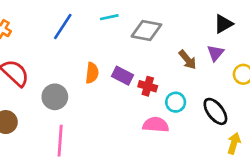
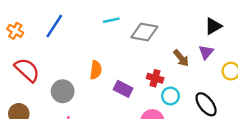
blue line: (63, 27) -> (54, 26), moved
purple rectangle: (123, 76) -> (123, 89), moved
red cross: (148, 86) -> (155, 78), moved

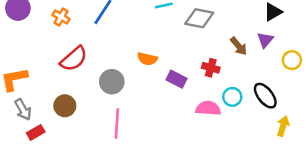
red semicircle: (27, 70) -> (74, 59), turned 96
orange semicircle: (96, 70) -> (147, 59), turned 96
cyan circle: (170, 96) -> (232, 97), moved

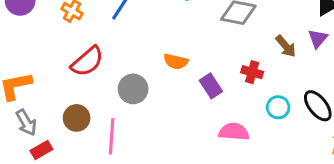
purple rectangle: (176, 79) -> (211, 86), turned 30
pink semicircle: (208, 108) -> (234, 132), moved
pink line: (117, 124) -> (112, 136), moved

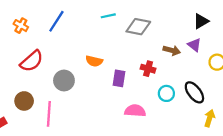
purple triangle: (318, 39) -> (194, 45), turned -32
brown arrow: (286, 46) -> (172, 50), turned -35
purple rectangle: (211, 86) -> (119, 78), turned 42

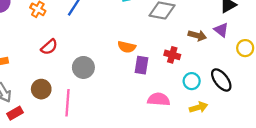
red semicircle: (32, 61) -> (49, 47), size x0.7
orange semicircle: (94, 61) -> (127, 47), moved
yellow arrow: (209, 118) -> (198, 107), moved, turned 56

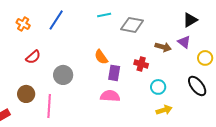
orange semicircle: (127, 47) -> (101, 57), turned 42
black ellipse: (221, 80) -> (197, 86), moved
pink semicircle: (159, 99) -> (110, 96), moved

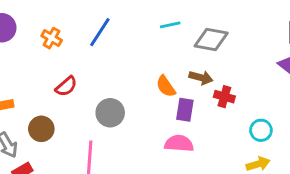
brown arrow: (163, 47) -> (201, 78), moved
cyan circle: (158, 87) -> (261, 130), moved
brown circle: (26, 94) -> (41, 129), moved

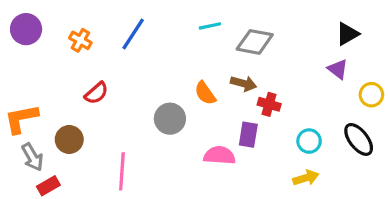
purple rectangle: (185, 110) -> (248, 135), moved
gray circle: (110, 113) -> (170, 119), moved

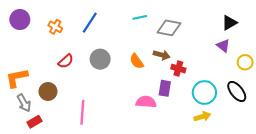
gray circle: (170, 119) -> (100, 59), moved
cyan circle: (309, 141) -> (204, 93), size x1.5

